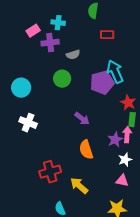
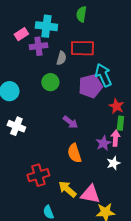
cyan cross: (58, 23) -> (46, 26), size x1.5
red rectangle: (107, 35) -> (82, 48), moved, size x1.6
gray semicircle: (73, 55) -> (61, 58), turned -56
pink triangle: (122, 181) -> (90, 194), moved, size x1.5

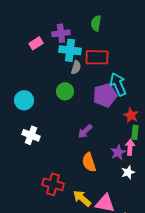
cyan cross: (46, 26) -> (70, 50), moved
purple cross: (38, 46) -> (61, 33), moved
purple arrow: (70, 122) -> (85, 131), turned 98
red cross: (38, 175) -> (53, 184), turned 30

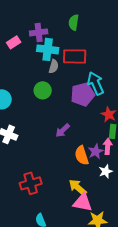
orange semicircle: (89, 162) -> (82, 155), moved
red cross: (53, 184) -> (31, 183), turned -30
yellow arrow: (82, 198) -> (78, 187), moved

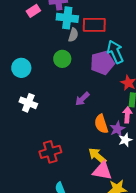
purple star: (96, 151) -> (117, 129), moved

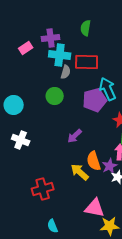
yellow arrow: (97, 156) -> (80, 172), moved

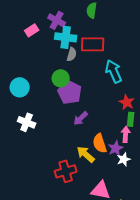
purple cross: (51, 38) -> (57, 20), turned 36
purple pentagon: (95, 100) -> (70, 92), moved, turned -30
red cross: (43, 189) -> (66, 171), moved

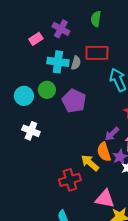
cyan cross: (66, 37) -> (58, 62), moved
green circle: (61, 78) -> (47, 90), moved
purple arrow: (81, 118) -> (112, 134), moved

